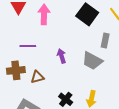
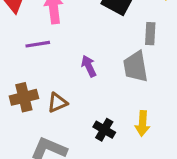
purple line: (28, 46) -> (38, 44), moved
gray trapezoid: (92, 61) -> (136, 67), turned 60

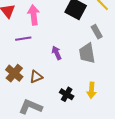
gray rectangle: (150, 34) -> (97, 32), turned -32
brown cross: (24, 97) -> (14, 73), turned -36

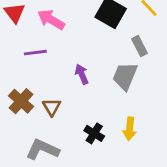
pink arrow: (34, 15) -> (51, 20), turned -54
gray trapezoid: (87, 53) -> (125, 76), turned 30
brown triangle: (36, 77) -> (52, 107), turned -40

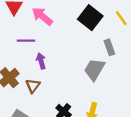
purple arrow: (82, 74) -> (41, 61), moved

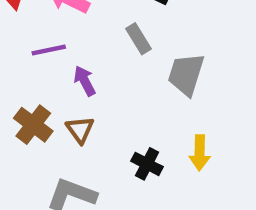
gray rectangle: (109, 47) -> (139, 39), moved

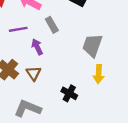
gray rectangle: (139, 39) -> (52, 25), moved
yellow arrow: (200, 153) -> (99, 74), moved

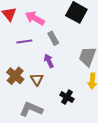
purple arrow: (37, 47) -> (49, 61), moved

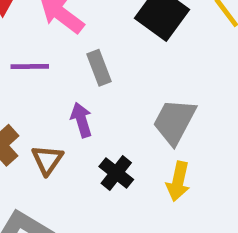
black cross: (67, 97) -> (116, 173), moved

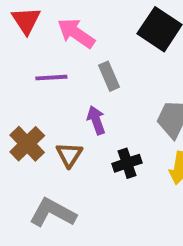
black cross: (116, 173) -> (127, 163), turned 36

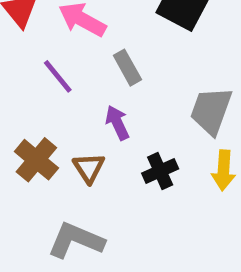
purple line: (51, 78) -> (58, 76), turned 60

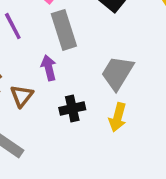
gray rectangle: (127, 68) -> (64, 30), size x1.5

